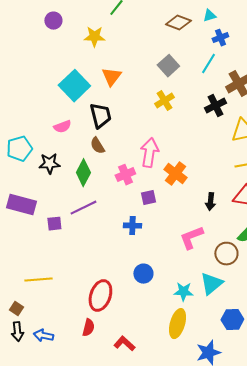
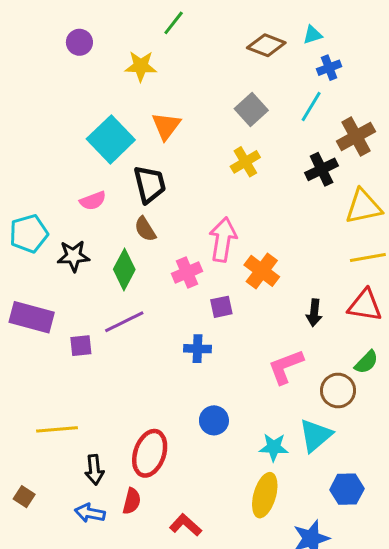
brown square: (16, 309) -> (24, 497), moved
black arrow: (17, 332) -> (94, 470), moved
blue arrow: (43, 336) -> (90, 513), moved

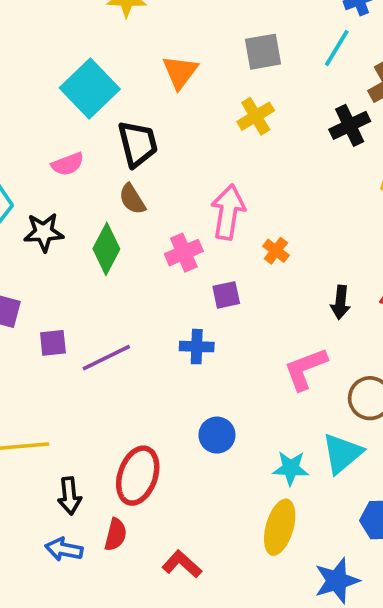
gray square: (251, 110) -> (263, 52), turned 32
orange triangle: (166, 126) -> (180, 72), moved
orange cross: (262, 271) -> (276, 251), size x0.6
purple line: (124, 322) -> (106, 358), moved

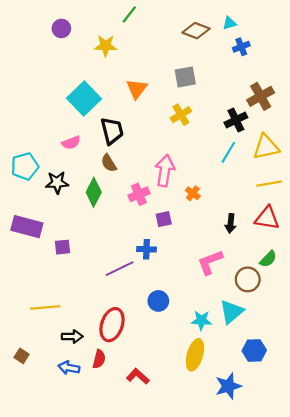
cyan line: (337, 48) -> (228, 152), moved
purple line: (106, 358) -> (120, 269), moved
black arrow: (69, 496) -> (72, 336), turned -84

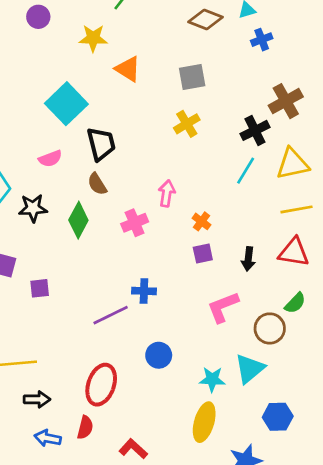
orange triangle: (137, 89) -> (128, 69), moved, turned -35
pink arrow: (165, 171) -> (167, 193), size x0.7
purple square: (164, 219) -> (203, 254), moved
black arrow: (72, 336) -> (37, 399), moved

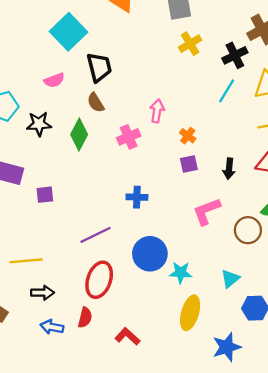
yellow cross: (187, 124) -> (190, 44), moved
purple line: (111, 315) -> (96, 235), moved
blue circle: (159, 355) -> (150, 254), size x1.5
cyan triangle: (250, 369) -> (230, 279), moved, size x0.7
cyan star: (212, 379) -> (181, 273), moved

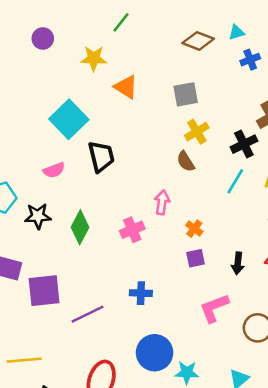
brown semicircle: (96, 103) -> (186, 161), moved
purple square: (45, 195) -> (44, 291), size x1.8
purple line: (96, 235) -> (87, 314), moved

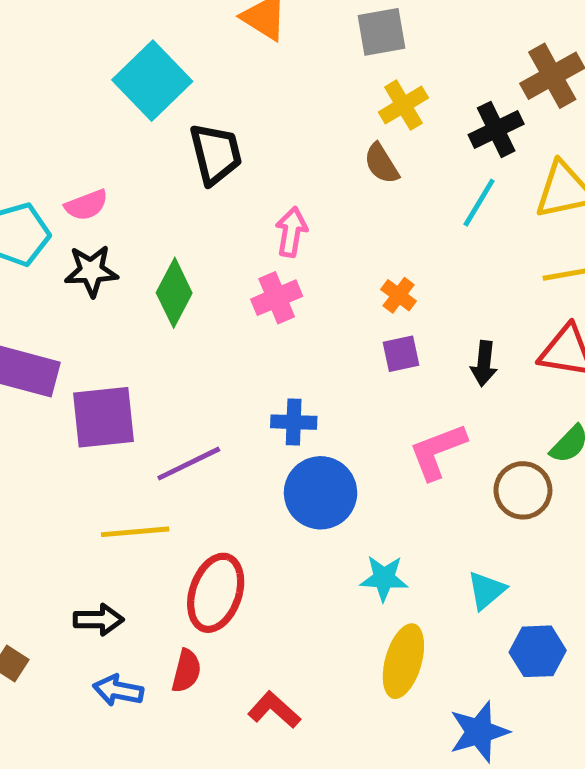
pink semicircle: (54, 170) -> (86, 205), moved
pink arrow: (162, 202) -> (291, 232), moved
blue circle: (155, 353) -> (321, 493), moved
yellow line: (24, 360) -> (135, 532), moved

